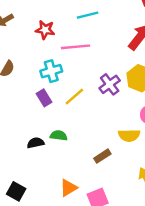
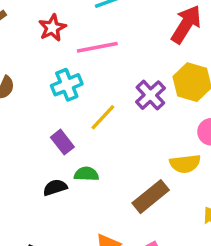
red star: (45, 30) -> (52, 28), turned -30
purple rectangle: (44, 98) -> (62, 142), moved
brown rectangle: (102, 156) -> (151, 197), size x1.5

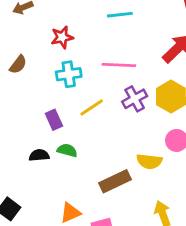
red star: (52, 28) -> (62, 37), moved
pink line: (97, 47) -> (119, 65), moved

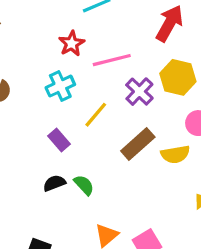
red star: (62, 37) -> (72, 44), moved
green semicircle: (67, 150) -> (84, 185), moved, turned 48
brown rectangle: (115, 181) -> (138, 144), moved

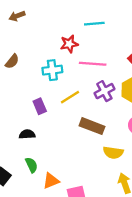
brown rectangle: (138, 144) -> (92, 126), turned 45
yellow semicircle: (175, 154) -> (113, 153), moved
green semicircle: (84, 185) -> (32, 165), moved

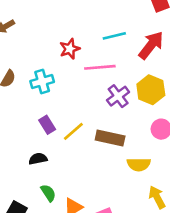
cyan line: (94, 24) -> (114, 36), moved
cyan cross: (52, 70) -> (42, 81), moved
yellow line: (70, 97) -> (73, 131), moved

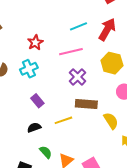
red star: (70, 49) -> (35, 42), moved
purple cross: (118, 96) -> (78, 77), moved
yellow line: (73, 131) -> (63, 120), moved, turned 30
yellow semicircle: (139, 164) -> (111, 121), turned -114

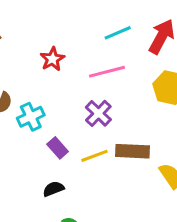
cyan cross: (29, 69) -> (31, 117), moved
purple cross: (78, 77) -> (98, 113), moved
yellow line: (63, 120) -> (95, 156), moved

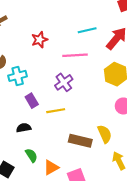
brown rectangle: (132, 151) -> (80, 141), moved

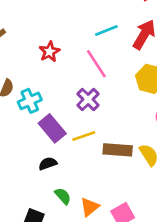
pink line: (75, 55) -> (96, 64), turned 70
purple rectangle: (32, 101) -> (52, 128), size x1.5
brown rectangle: (80, 141) -> (118, 150), moved

